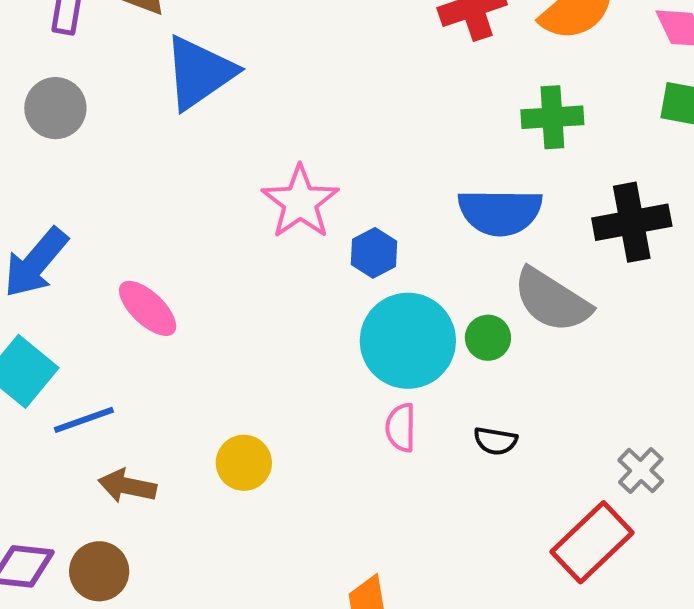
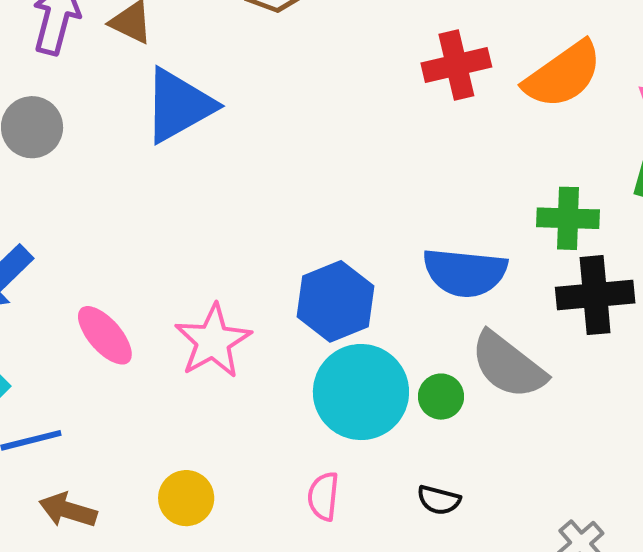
green cross: (552, 117) -> (568, 218), moved
pink star: (300, 202) -> (213, 341), moved
blue hexagon: (374, 253) -> (336, 301), size x1.6
pink semicircle: (401, 428) -> (323, 496), moved

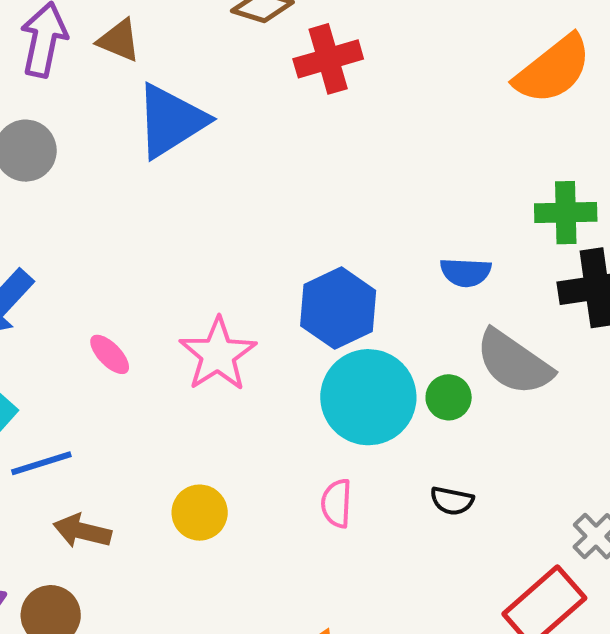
red cross: (456, 65) -> (328, 59), moved
blue semicircle: (465, 272) -> (466, 272), size x0.6
pink ellipse: (105, 335) -> (110, 354), size x0.7

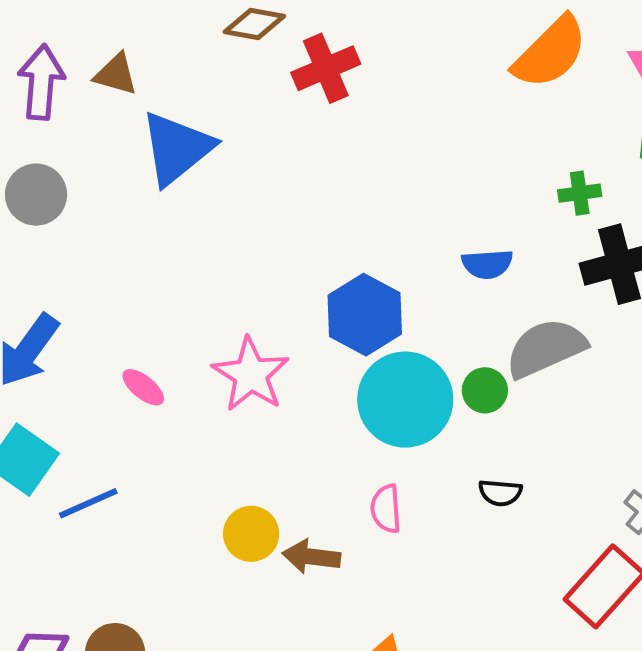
green cross: (566, 213) -> (580, 193), size x0.7
gray semicircle: (514, 363) -> (546, 348), turned 128
brown arrow: (82, 531) -> (311, 557), moved

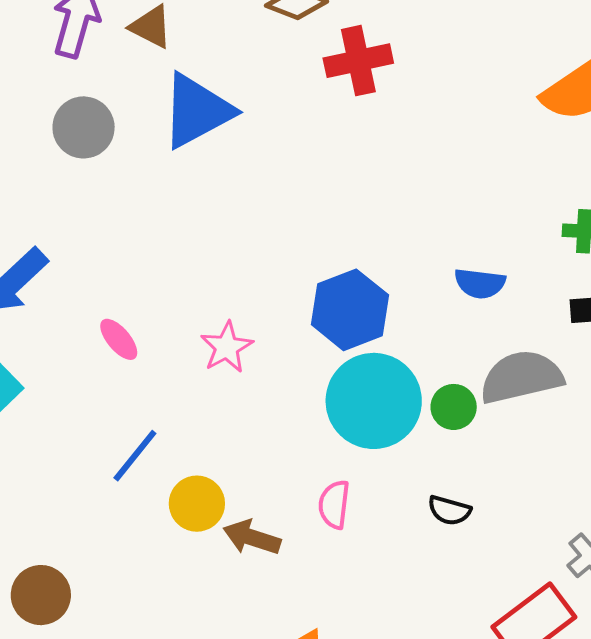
gray circle: (36, 195) -> (84, 127), moved
pink star: (251, 375) -> (227, 347), size x0.7
blue line: (88, 503) -> (135, 456), moved, turned -38

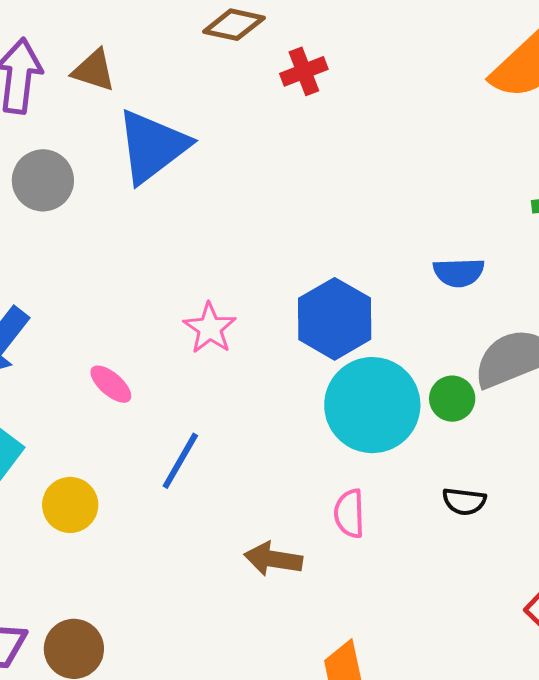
red cross: (358, 61) -> (304, 71), size x0.7
pink star: (227, 347) -> (210, 328), moved
blue line: (135, 456) -> (180, 461), moved
yellow circle: (197, 504) -> (70, 505), moved

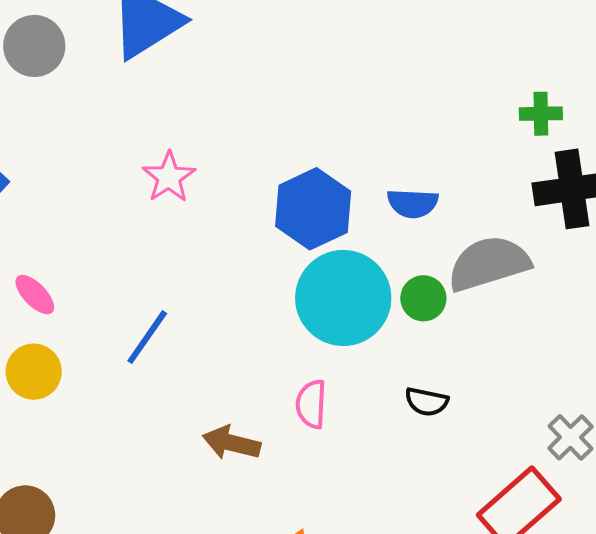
blue semicircle: (459, 272) -> (413, 203), moved
pink star: (210, 328) -> (169, 177), moved
pink ellipse: (111, 384) -> (35, 295), moved

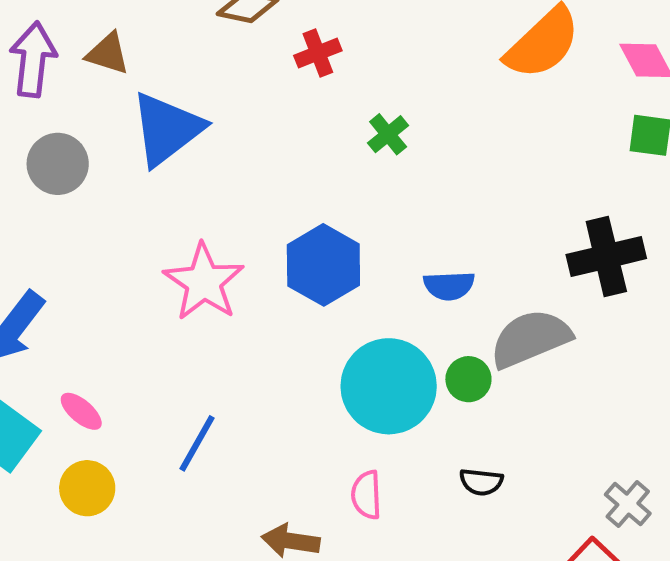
green cross: (541, 114) -> (388, 134), moved, turned -33
pink star: (169, 177) -> (204, 282), size x1.5
blue hexagon: (313, 209) -> (323, 265), moved

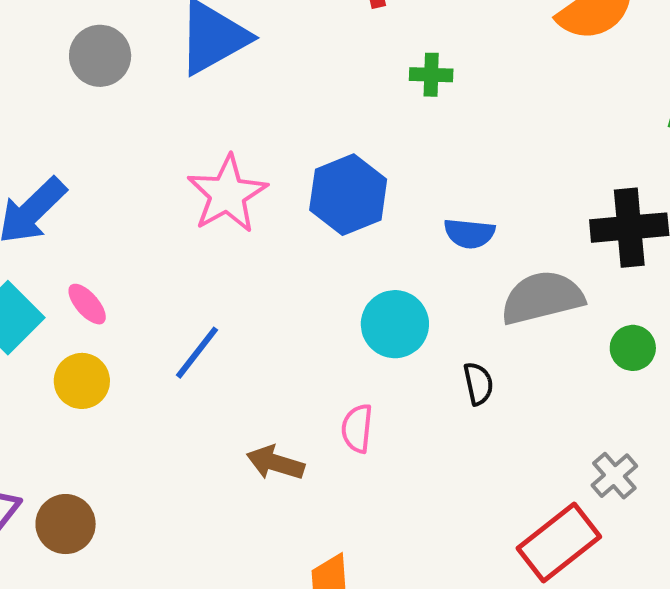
green cross: (388, 134) -> (431, 75), turned 33
green circle: (468, 379) -> (633, 348), moved
cyan circle: (389, 386) -> (395, 324), size x0.7
black semicircle: (481, 482) -> (478, 384), moved, turned -117

